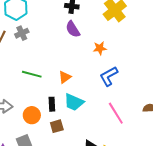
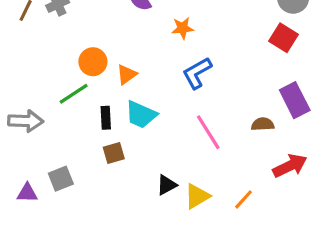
green line: (32, 74) -> (74, 94), moved, turned -48
orange circle: (32, 115) -> (93, 62), moved

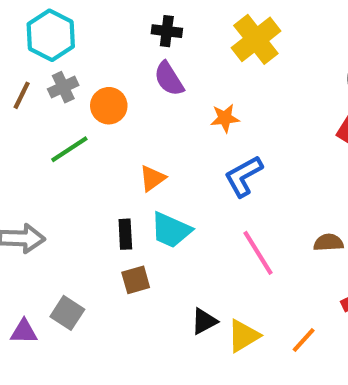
orange circle: (93, 62) -> (109, 106), moved
green line: (74, 94) -> (69, 149), moved
gray square: (61, 179) -> (67, 313), turned -35

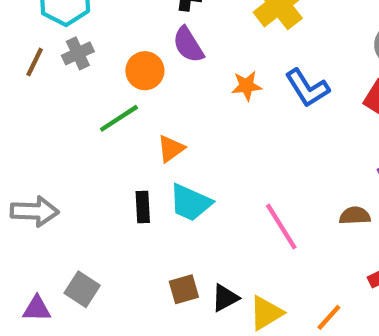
orange circle: (109, 106) -> (145, 71), moved
green line: (69, 149) -> (119, 118), moved
blue L-shape: (243, 176) -> (307, 88), moved, turned -93
brown square: (136, 280) -> (184, 289), moved

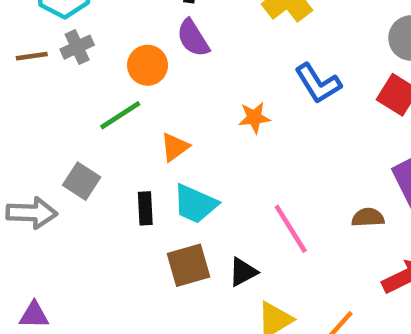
brown line: (35, 62) -> (32, 56), turned 56
orange star: (247, 86) -> (254, 117), moved
gray square: (82, 289) -> (82, 181), moved
brown square: (184, 289) -> (188, 265), moved, size x1.4
black triangle: (225, 298) -> (243, 272), moved

